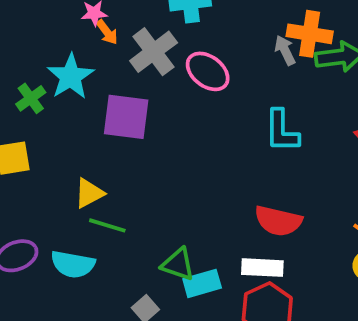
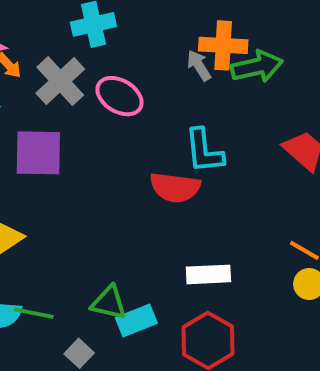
red semicircle: (278, 221) -> (175, 187), moved
green line: (107, 225) -> (34, 313), moved
white rectangle: (262, 268) -> (208, 274), moved

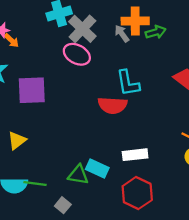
green arrow: (257, 67) -> (156, 32), size x0.7
gray cross: (60, 81) -> (82, 29), moved
cyan rectangle: (136, 321) -> (97, 168), moved, turned 50

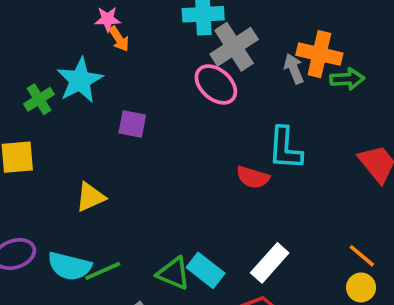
purple square: (32, 90) -> (132, 124), size x0.6
red semicircle: (112, 105) -> (253, 177), size x0.7
white rectangle: (135, 155) -> (270, 263), turned -55
green line: (35, 184) -> (103, 271), turned -45

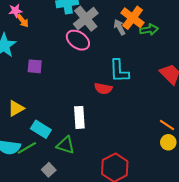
orange cross: (319, 54) -> (133, 18), turned 30
white rectangle: (270, 263) -> (79, 117), moved, turned -40
cyan rectangle: (206, 270) -> (41, 129), moved

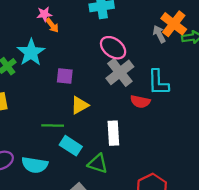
gray cross: (86, 19) -> (120, 72), moved
yellow triangle: (16, 108) -> (80, 105), moved
green line: (27, 148) -> (53, 126), moved, turned 30

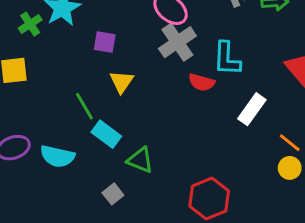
yellow triangle: (80, 105) -> (121, 82), turned -30
green line: (53, 126) -> (84, 106), turned 55
white rectangle: (113, 133) -> (252, 109), moved, turned 35

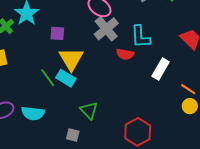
yellow triangle: (121, 82) -> (71, 59), size x1.5
cyan rectangle: (106, 134) -> (66, 78), moved
green triangle: (140, 160) -> (89, 110), turned 30
gray square: (113, 194) -> (73, 135), turned -32

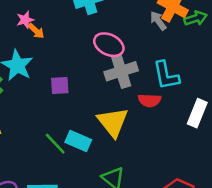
gray cross: (106, 29) -> (121, 71), turned 30
yellow triangle: (71, 59) -> (113, 122), moved

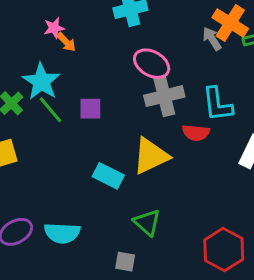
yellow triangle: (113, 122) -> (151, 156), turned 40
green line: (55, 144) -> (51, 110), moved

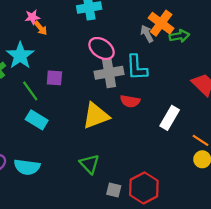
cyan L-shape: (217, 104) -> (137, 67), moved
green line: (51, 110) -> (30, 91), moved
cyan rectangle: (108, 176) -> (37, 120), moved
gray square: (125, 262) -> (114, 190), moved

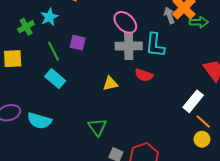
cyan star: (20, 55) -> (49, 17), size x0.7
yellow triangle: (96, 116) -> (110, 84), size x0.6
white rectangle: (170, 118) -> (193, 101), moved

